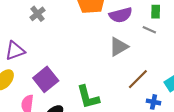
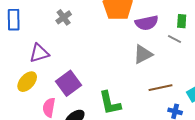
brown line: (138, 79) -> (161, 88), turned 30

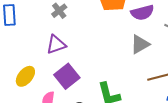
purple triangle: (39, 53) -> (56, 44), moved

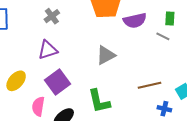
gray triangle: (140, 44) -> (106, 55), moved

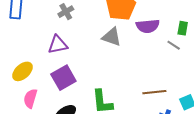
gray triangle: (106, 55) -> (112, 37), moved, turned 40
pink semicircle: (38, 106) -> (30, 98), moved

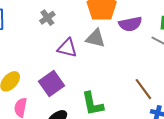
purple triangle: (58, 45) -> (67, 48), moved, turned 30
brown line: (154, 92) -> (143, 89), turned 65

